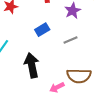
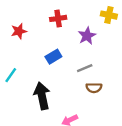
brown semicircle: (79, 76) -> (94, 88), moved, size x0.6

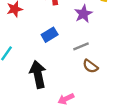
brown semicircle: (94, 88) -> (90, 66), turned 35

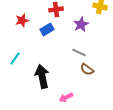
blue rectangle: (50, 35) -> (47, 29), moved
gray line: (81, 46) -> (79, 52), turned 48

